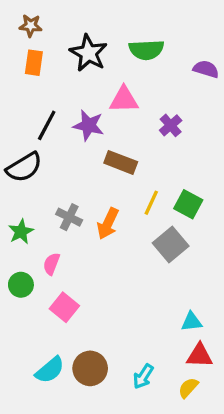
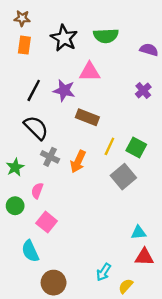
purple cross: (171, 125) -> (143, 90), moved
black semicircle: (24, 167) -> (36, 128), moved, turned -104
brown circle: (90, 368) -> (54, 283), moved
cyan semicircle: (50, 370) -> (30, 251), moved, turned 105
yellow semicircle: (188, 388) -> (126, 286), moved

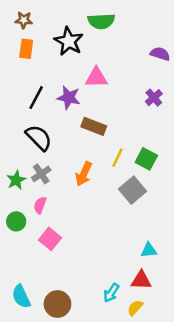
green semicircle: (106, 36) -> (101, 21), moved
gray cross: (50, 157) -> (41, 174), moved, turned 30
cyan semicircle: (30, 251) -> (21, 296), moved
red triangle: (144, 257) -> (141, 280), moved

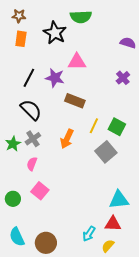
green circle: (16, 221) -> (13, 199), moved
cyan triangle: (149, 250) -> (119, 200), size x1.5

